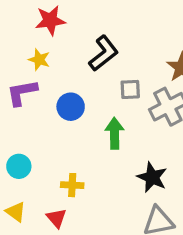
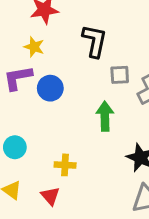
black L-shape: (104, 53) -> (95, 41), turned -40
blue circle: (71, 107) -> (50, 88), moved

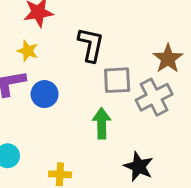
gray square: (120, 75) -> (117, 80), size x1.4

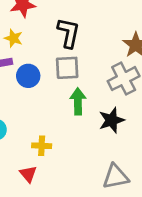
gray square: (117, 80) -> (67, 68), moved
black star: (139, 167) -> (112, 120), moved, turned 30

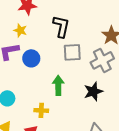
gray square: (67, 68) -> (72, 52), moved
green arrow: (78, 101) -> (58, 85), moved

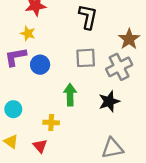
black L-shape: (61, 26) -> (88, 17), moved

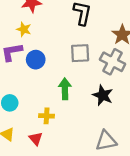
gray cross: (119, 67) -> (113, 62), turned -35
black star: (109, 101) -> (103, 95), turned -30

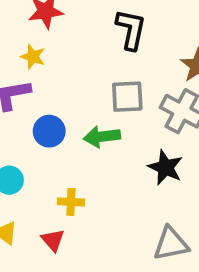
blue circle: (36, 60) -> (49, 131), moved
green arrow: (65, 89) -> (102, 137), moved, turned -96

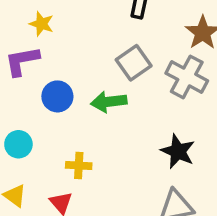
gray square: (127, 97) -> (134, 63), turned -32
black star: (165, 167) -> (178, 151), moved

